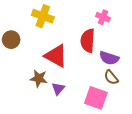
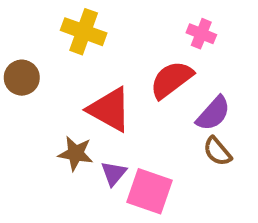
red semicircle: (88, 41) -> (171, 80), turned 50
purple semicircle: (109, 58) -> (213, 113), turned -66
pink square: (96, 98) -> (149, 191), moved

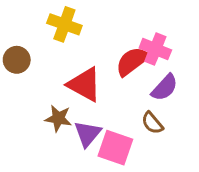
pink cross: (201, 34) -> (155, 49), moved, size x1.4
brown semicircle: (217, 151) -> (152, 123), moved
purple triangle: (114, 173) -> (88, 134), size x1.4

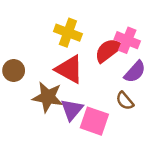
yellow cross: (64, 24) -> (68, 33), moved
brown circle: (17, 60) -> (14, 70), moved
brown star: (58, 118) -> (48, 97), size x1.4

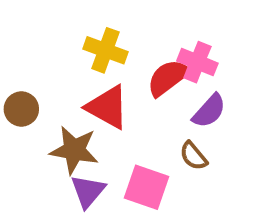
purple triangle: (72, 110) -> (88, 191), moved

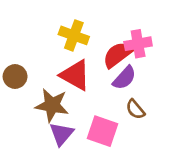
pink cross: (197, 62) -> (138, 44), turned -32
purple semicircle: (209, 111) -> (124, 78), moved

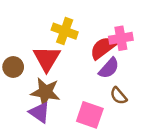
red triangle: (75, 75) -> (47, 59), moved, turned 32
purple triangle: (62, 134) -> (39, 112), moved, turned -35

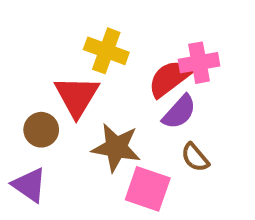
brown circle: (13, 67) -> (41, 130), moved
brown star: (45, 92) -> (116, 147), moved
purple triangle: (39, 112) -> (29, 185), moved

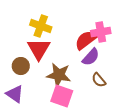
yellow cross: (106, 51) -> (41, 26), moved
pink square: (148, 189) -> (62, 96), moved

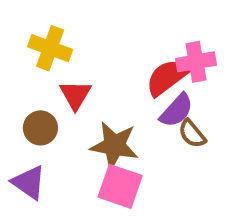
yellow cross: (41, 26) -> (50, 48), moved
red triangle: (39, 49) -> (75, 95), size x0.7
brown semicircle: (99, 80) -> (192, 134), moved

